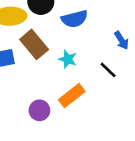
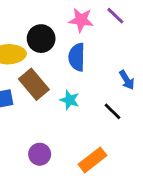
blue semicircle: (74, 19) -> (77, 57), turned 105
orange rectangle: (72, 96) -> (92, 160), moved

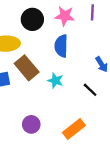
purple line: (115, 16) -> (92, 12), turned 49
black circle: (41, 39) -> (32, 19), moved

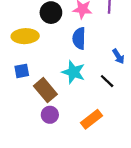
brown rectangle: (27, 68) -> (45, 90), moved
cyan star: (55, 81) -> (73, 72), size x1.5

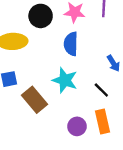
purple circle: (50, 115) -> (77, 126), moved
orange rectangle: (91, 119) -> (102, 122), moved, turned -65

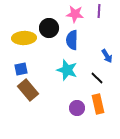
black circle: (41, 16) -> (49, 28), moved
brown rectangle: (35, 100) -> (28, 90), moved

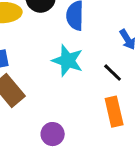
purple circle: (77, 108) -> (53, 134), moved

